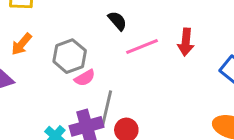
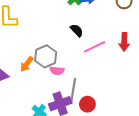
orange arrow: (22, 44) -> (27, 64), moved
pink semicircle: (85, 78) -> (57, 71), turned 40

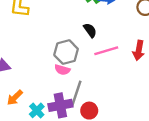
gray hexagon: (46, 56) -> (66, 52), moved
orange arrow: (27, 64) -> (15, 98), moved

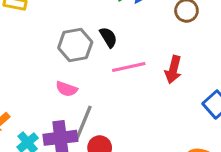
gray hexagon: (66, 52) -> (75, 45), moved

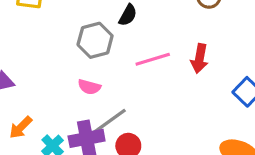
black semicircle: (108, 37) -> (128, 15), moved, turned 65
gray line: (83, 123) -> (109, 121), turned 36

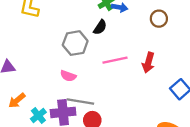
gray line: (109, 121) -> (80, 102), turned 40

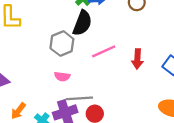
black semicircle: (100, 27) -> (82, 23), size x1.6
red arrow: (148, 63) -> (137, 59), moved

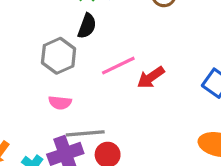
black semicircle: (82, 23) -> (87, 26), size x0.7
red arrow: (137, 59) -> (151, 77), moved, turned 54

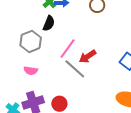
pink line: (118, 66) -> (68, 49), turned -30
gray line: (85, 133) -> (75, 69), moved, turned 45

